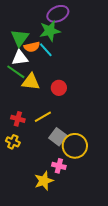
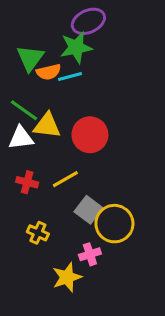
cyan line: (46, 50) -> (70, 77), turned -63
white triangle: (20, 58) -> (21, 138), moved
red circle: (59, 88) -> (90, 135), size x1.5
yellow cross: (13, 142) -> (38, 233), moved
pink cross: (59, 166) -> (90, 254), turned -32

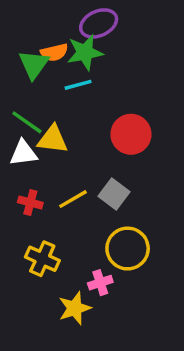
orange semicircle: (49, 72) -> (54, 52), moved
red circle: (90, 135) -> (131, 134), moved
gray square: (88, 210) -> (114, 194), moved
yellow cross: (38, 233) -> (42, 259), size x1.4

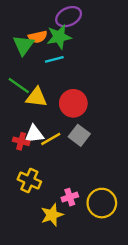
red circle: (131, 134) -> (73, 103), moved
white triangle: (24, 153) -> (34, 134), moved
yellow circle: (128, 249) -> (102, 203), moved

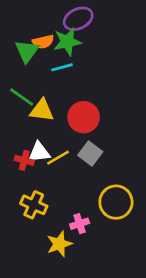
yellow circle: (102, 203) -> (116, 202), moved

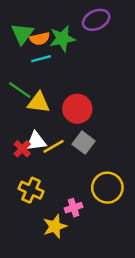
purple ellipse: (78, 19) -> (96, 20), moved
green triangle: (27, 51) -> (22, 34), moved
cyan line: (62, 67) -> (41, 59), moved
red cross: (24, 160) -> (22, 149), turned 30

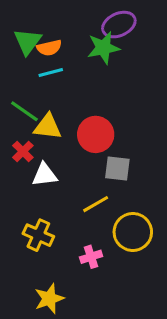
green star: (62, 39) -> (103, 48), moved
gray square: (84, 143) -> (117, 169), moved, turned -30
yellow line: (54, 146) -> (96, 204), moved
red cross: (22, 149) -> (23, 151), moved
yellow star: (55, 226) -> (49, 299), moved

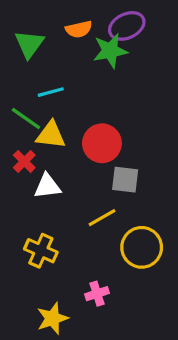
orange semicircle: (49, 48) -> (79, 29), moved
cyan line: (51, 73) -> (51, 92), moved
pink cross: (91, 257) -> (97, 294), moved

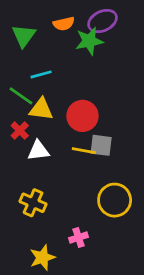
yellow line: (102, 218) -> (84, 151), moved, turned 40

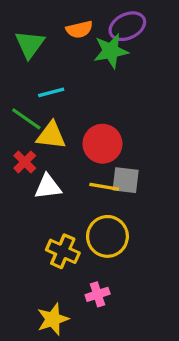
yellow circle: (115, 200) -> (107, 236), moved
yellow cross: (33, 203) -> (63, 251), moved

